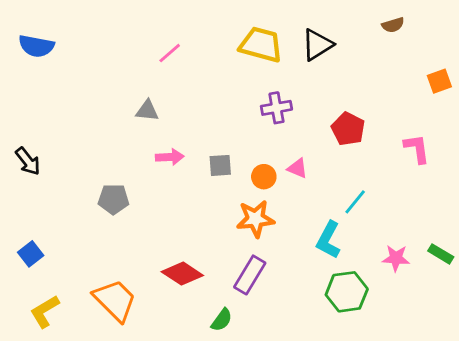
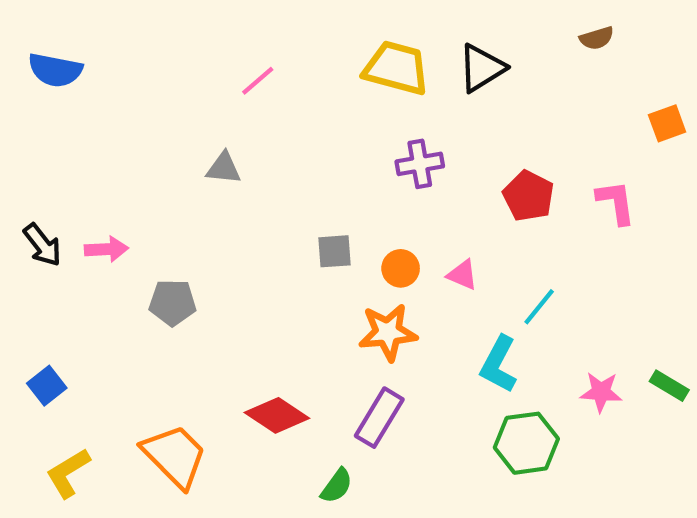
pink L-shape: (417, 149) -> (616, 202), moved
pink arrow: (170, 157) -> (106, 249), moved
pink triangle: (298, 168) -> (462, 275), moved

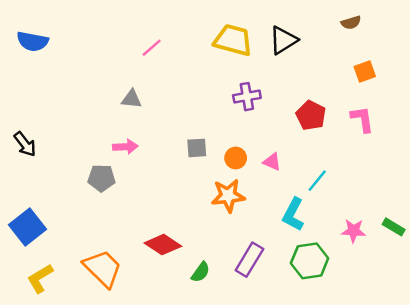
orange square: (667, 123) -> (365, 71), moved
pink arrow: (106, 249) -> (125, 147), moved
blue square: (47, 386) -> (27, 227), size x1.6
purple rectangle: (379, 418) -> (249, 260), moved
green semicircle: (337, 486) -> (201, 272), moved

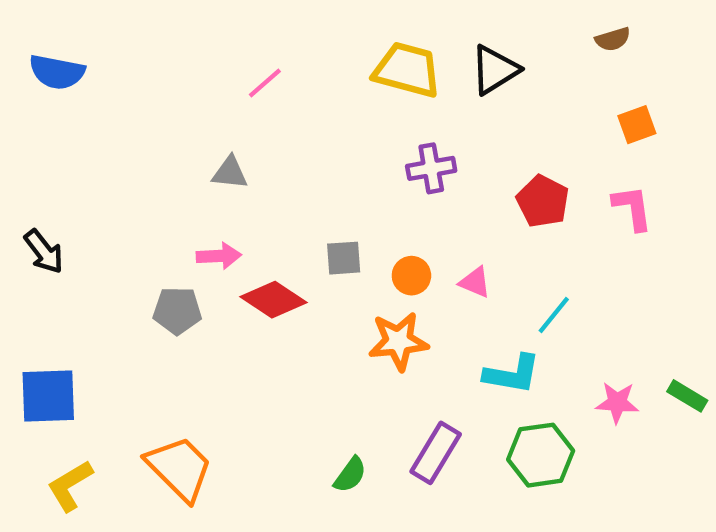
cyan L-shape: (293, 214) -> (512, 374), turned -108
blue square: (27, 227) -> (48, 396), turned 36
red diamond: (163, 245) -> (274, 300), moved

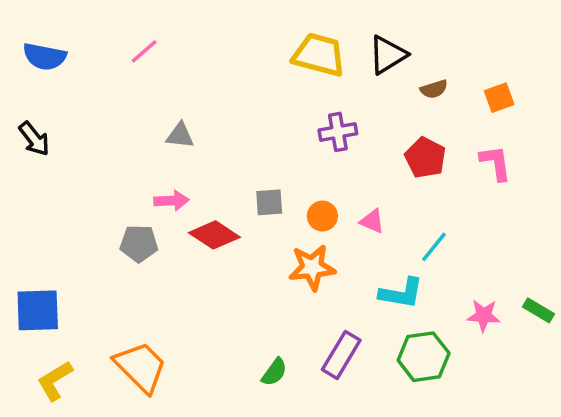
brown semicircle: (613, 39) -> (434, 89), moved
pink line: (265, 83) -> (144, 51), moved
black arrow: (44, 252) -> (34, 139), moved

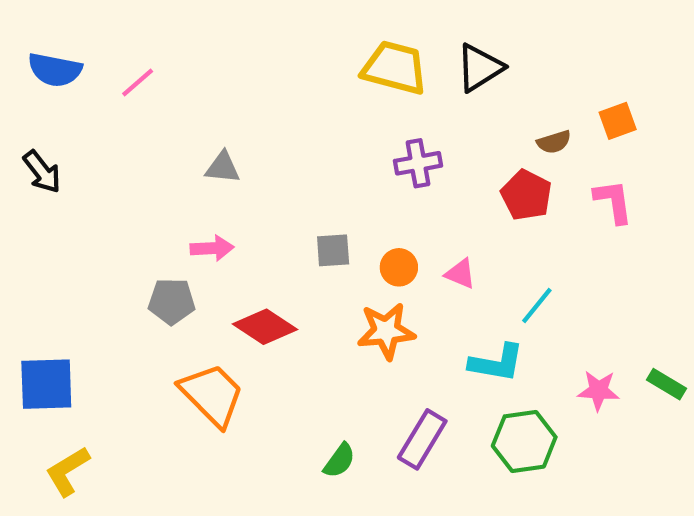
pink line: (144, 51) -> (138, 83), moved
brown semicircle: (434, 89) -> (554, 142), moved
red diamond: (214, 235) -> (265, 327), moved
orange trapezoid: (141, 367) -> (212, 395), moved

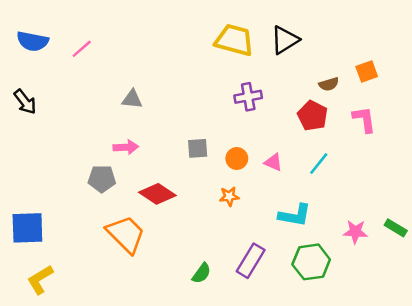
cyan line: (537, 306) -> (319, 164), moved
orange star: (386, 331) -> (229, 196), size x0.6

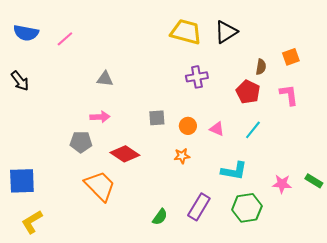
brown semicircle: (329, 84) -> (261, 67), turned -63

